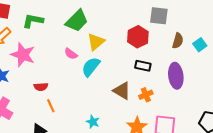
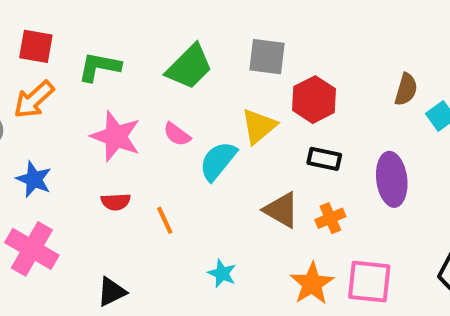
gray square: (159, 16) -> (267, 57), moved
brown semicircle: (178, 41) -> (406, 89), moved
yellow triangle: (96, 42) -> (259, 126), moved
pink star: (23, 55) -> (116, 136), moved
orange line: (51, 106) -> (165, 220), moved

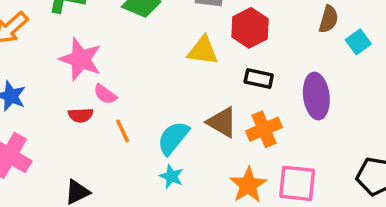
yellow triangle: (259, 126) -> (203, 51), turned 48
pink semicircle: (177, 134) -> (105, 94), moved
cyan semicircle: (218, 161) -> (173, 138), moved
orange cross: (330, 218) -> (264, 129), size x1.4

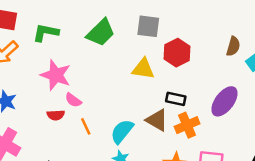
black rectangle: (259, 79) -> (176, 99), moved
purple ellipse: (316, 96) -> (225, 101), turned 44

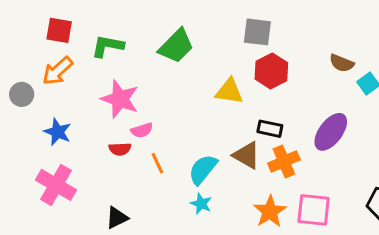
gray square: (148, 26) -> (257, 32), moved
brown semicircle: (233, 46) -> (342, 63), turned 96
pink semicircle: (73, 100) -> (142, 130), turned -54

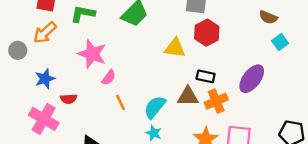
brown semicircle: (342, 63) -> (268, 17), moved
pink semicircle: (142, 130) -> (109, 78), turned -35
blue star: (58, 132) -> (45, 79), turned 30
red semicircle: (120, 149) -> (69, 99), moved
brown triangle: (246, 155) -> (188, 96), turned -30

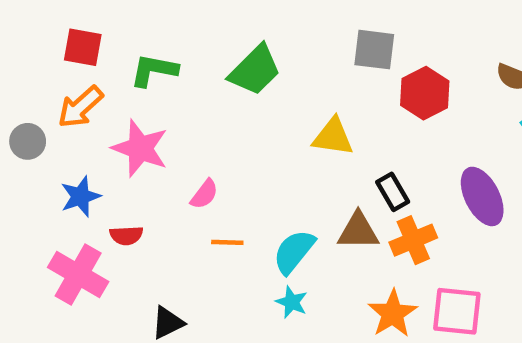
red hexagon: (207, 33) -> (425, 93), moved
pink star: (92, 54) -> (140, 148), moved
black rectangle: (206, 76) -> (393, 192), turned 48
purple ellipse: (252, 79) -> (482, 196), turned -64
orange line: (121, 102) -> (227, 242), turned -63

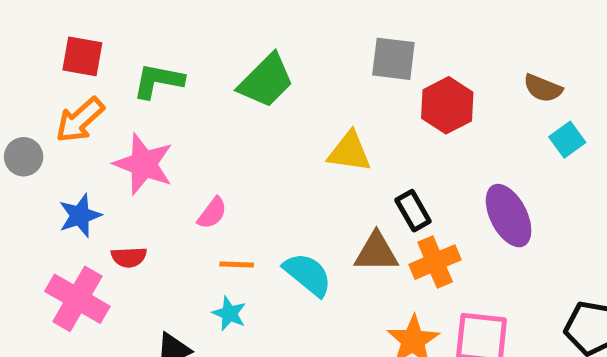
cyan semicircle: (294, 252) -> (308, 274), turned 90
cyan star: (292, 302) -> (229, 314), moved

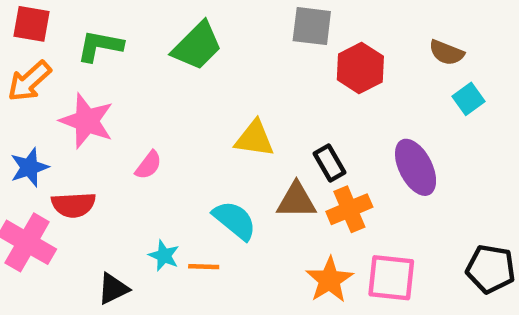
yellow triangle: (349, 152) -> (254, 139), moved
red semicircle: (129, 257) -> (73, 205), size x1.4
orange line: (237, 265) -> (204, 267), moved

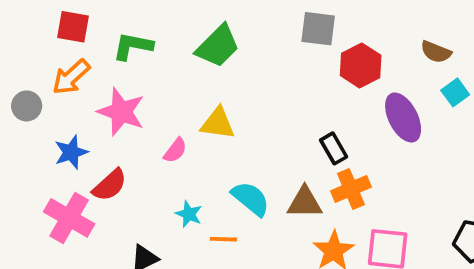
yellow triangle: (254, 139) -> (218, 123), moved
purple ellipse: (416, 167) -> (403, 118), moved
brown triangle: (296, 200) -> (305, 202), moved
red semicircle: (73, 205) -> (110, 185), turned -39
cyan star: (164, 256) -> (189, 214), moved

